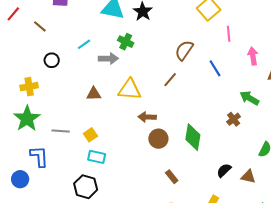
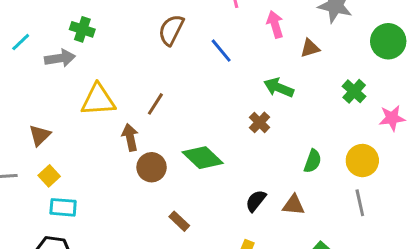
brown line: (170, 80) -> (155, 104), moved
brown triangle: (94, 94) -> (40, 135), moved, turned -35
brown arrow: (147, 117) -> (130, 137), turned 84
green diamond: (193, 137) -> (203, 158), turned -48

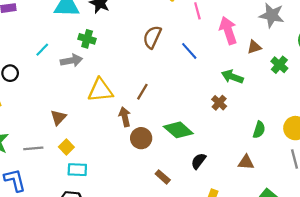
pink arrow: (275, 24) -> (228, 30), size x1.4
green cross: (354, 91) -> (279, 65), moved
black semicircle: (256, 201) -> (198, 161), moved

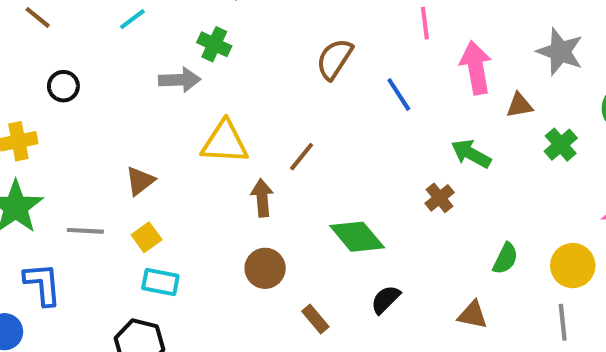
cyan line: (42, 50) -> (132, 19), moved
brown circle: (141, 138) -> (265, 268), moved

